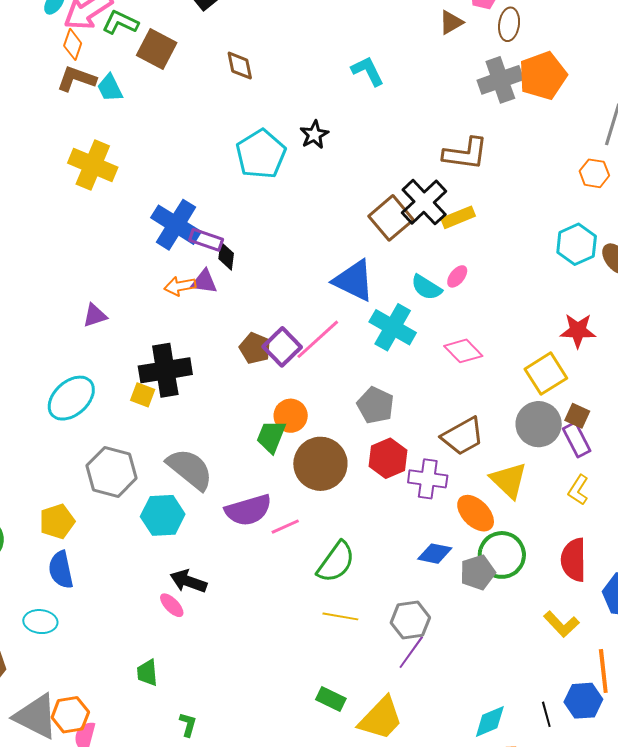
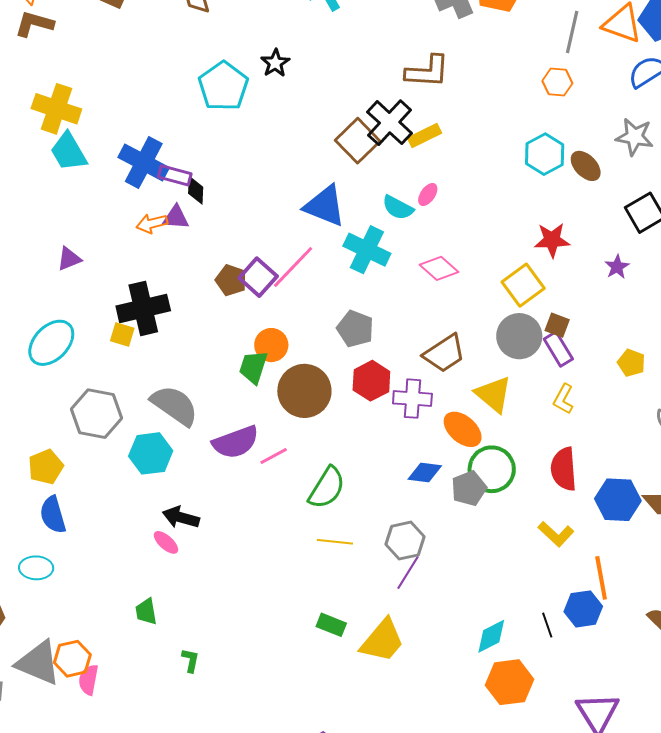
cyan trapezoid: (110, 88) -> (69, 152), moved, size x1.4

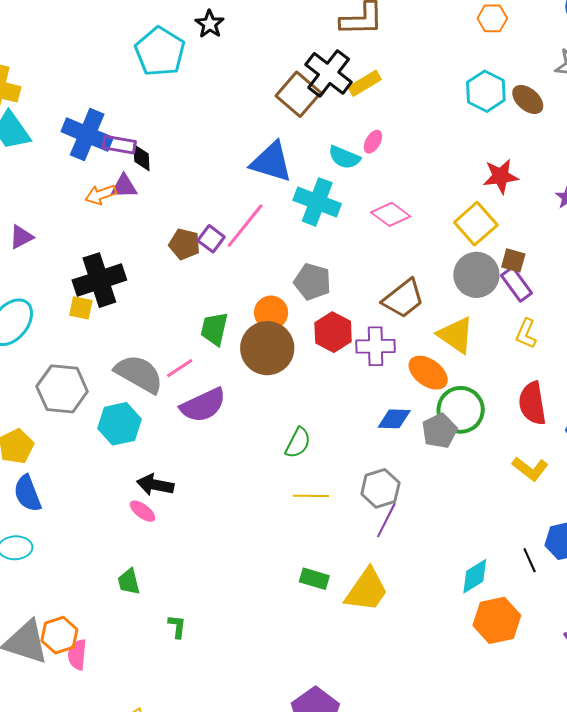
purple square: (258, 277) -> (211, 239), size x0.7
orange circle: (271, 345) -> (271, 313), moved
pink line: (274, 456) -> (180, 368), moved
green semicircle: (327, 488) -> (298, 443), size x0.7

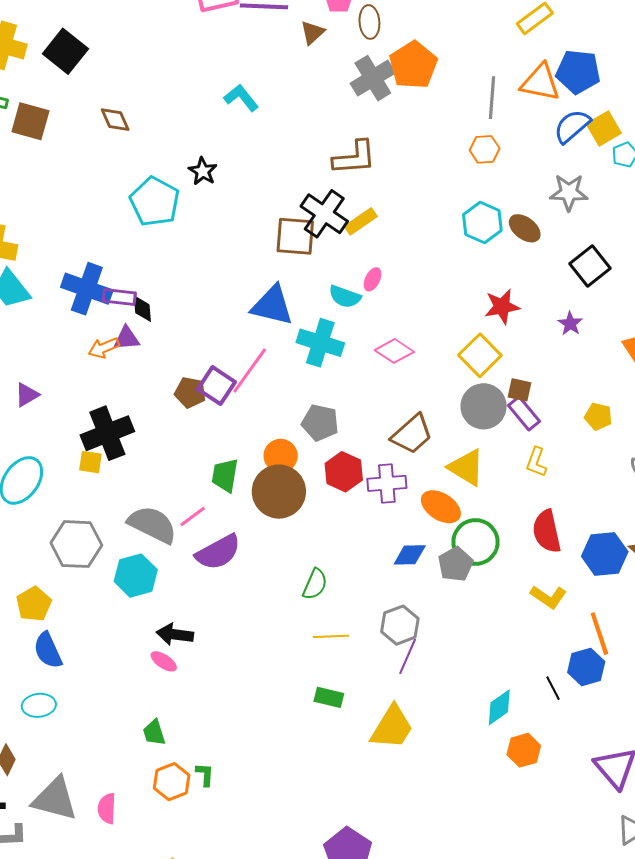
brown square: (298, 94) -> (295, 236), turned -33
purple square: (211, 239) -> (217, 386), size x1.4
green rectangle: (314, 579) -> (329, 697), moved
orange hexagon: (497, 620) -> (524, 750), size x0.7
orange hexagon: (59, 635) -> (172, 782), moved

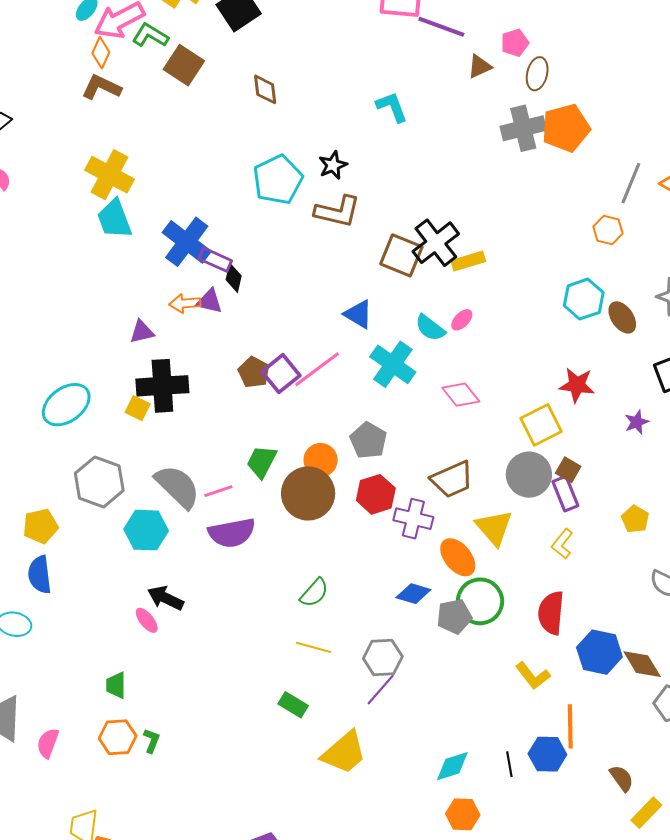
brown L-shape: (354, 158) -> (338, 212), moved
blue triangle: (272, 305) -> (358, 314), size x0.7
purple triangle: (27, 395) -> (142, 332), moved

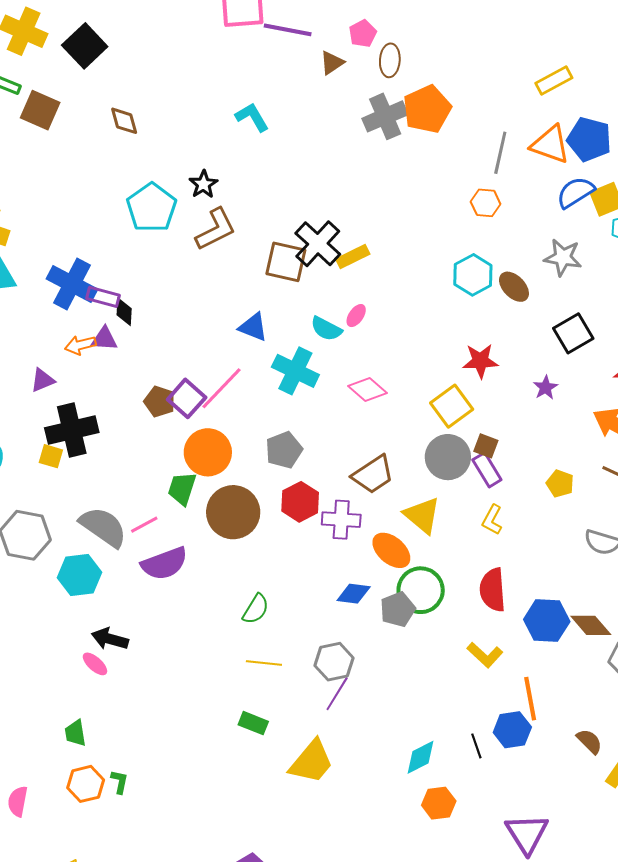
brown L-shape: (338, 212) -> (216, 229), turned -30
gray pentagon: (368, 440) -> (284, 450), turned 30
orange circle: (321, 460) -> (208, 452), moved, size x1.4

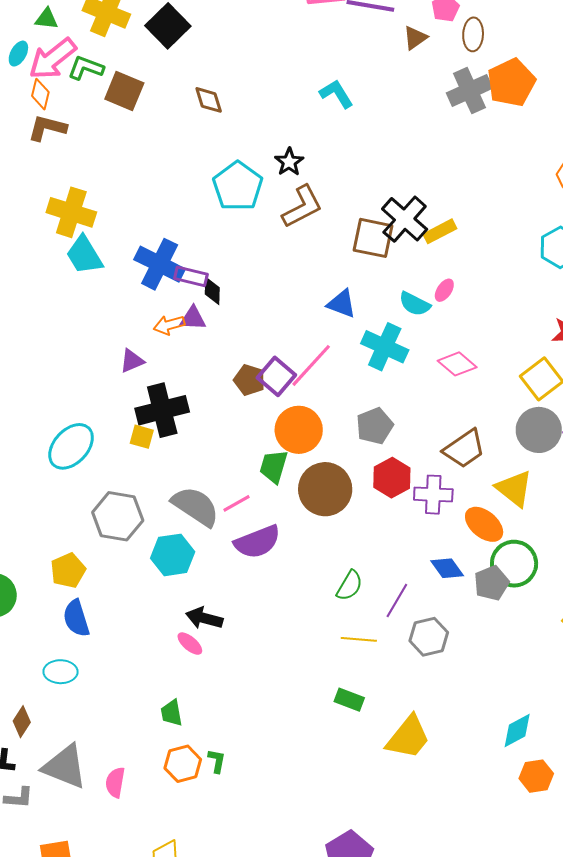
blue diamond: (354, 594) -> (447, 568), turned 48
purple line: (337, 694) -> (397, 600), moved

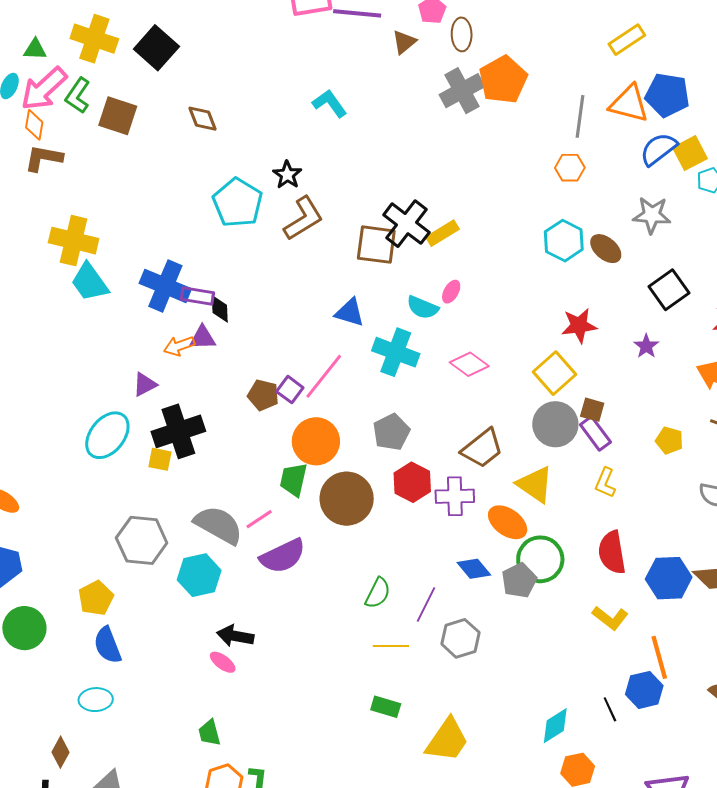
green L-shape: (86, 68) -> (78, 96), turned -72
purple square: (276, 376) -> (290, 390), size x0.7
cyan ellipse: (71, 446) -> (107, 435), moved

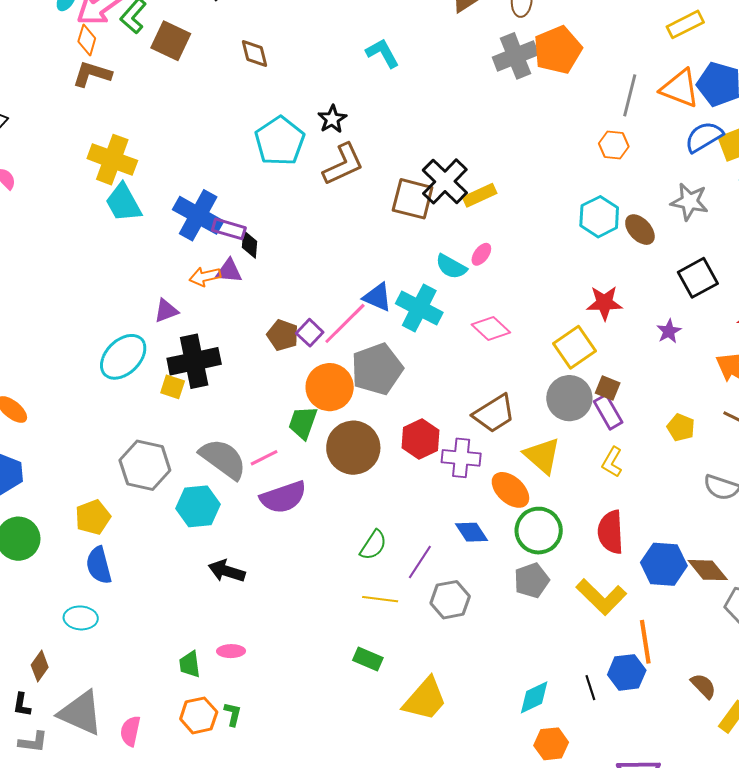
blue triangle: (350, 312) -> (377, 297), moved
gray pentagon: (391, 432) -> (377, 369), moved, size x1.4
gray pentagon: (519, 580) -> (532, 580), moved
yellow L-shape: (610, 618) -> (601, 597), size x1.4
pink ellipse: (223, 662) -> (231, 651), moved, turned -44

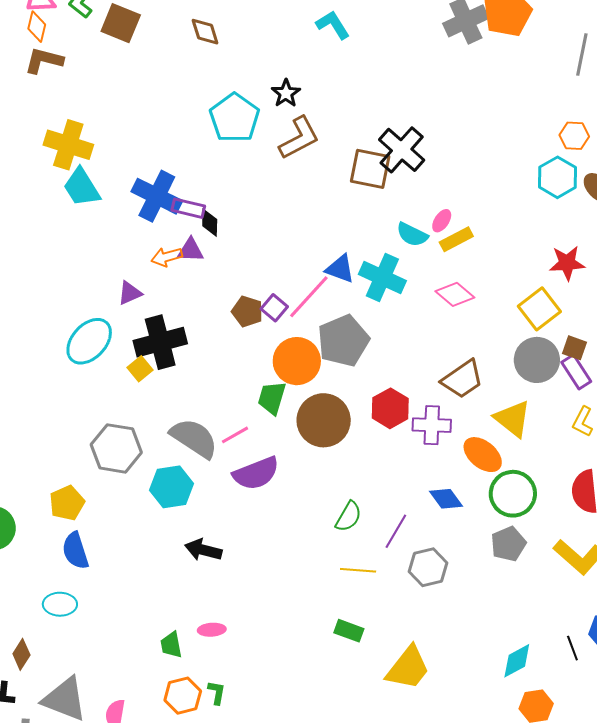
orange hexagon: (614, 145) -> (574, 136), moved
yellow rectangle: (480, 195) -> (456, 239), moved
yellow square: (173, 387) -> (140, 369), turned 35

